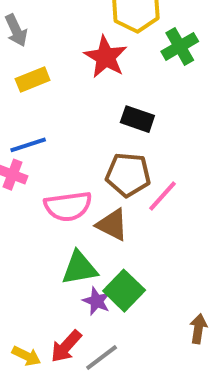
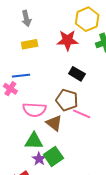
red star: (106, 57) -> (68, 40), turned 30
pink line: (162, 196) -> (82, 114), turned 60

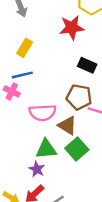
yellow rectangle: (30, 44) -> (25, 48), moved, turned -42
green square: (53, 156) -> (77, 149), moved
purple star: (39, 159) -> (37, 169), moved

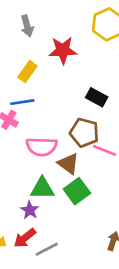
red star: (72, 28) -> (63, 50), moved

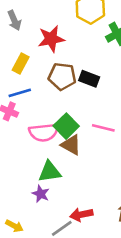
brown pentagon: (84, 133) -> (62, 76), moved
green square: (77, 191) -> (66, 126), moved
red arrow: (25, 238) -> (81, 215), moved, turned 35

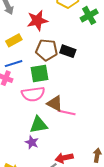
yellow rectangle: (21, 63) -> (14, 40), turned 35
green square: (66, 126) -> (39, 74), moved, turned 36
pink line: (103, 128) -> (67, 113), moved

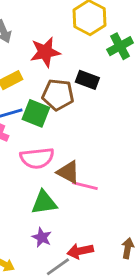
black rectangle: (68, 51) -> (87, 80), moved
green square: (39, 74) -> (36, 113), moved, turned 30
purple star: (32, 142) -> (42, 237), moved

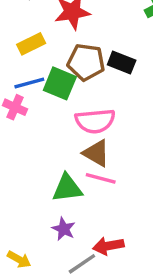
black rectangle: (87, 80) -> (122, 62), moved
pink semicircle: (37, 158) -> (95, 121), moved
pink line: (85, 186) -> (101, 178), moved

